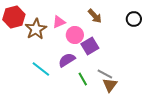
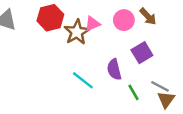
pink triangle: (59, 22) -> (93, 24), moved
pink circle: (75, 35) -> (124, 20), moved
purple semicircle: (67, 60) -> (114, 69), turned -72

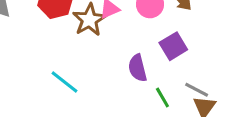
cyan line: (83, 80) -> (64, 82), moved

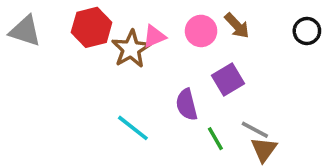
cyan line: (64, 82) -> (133, 128), moved

